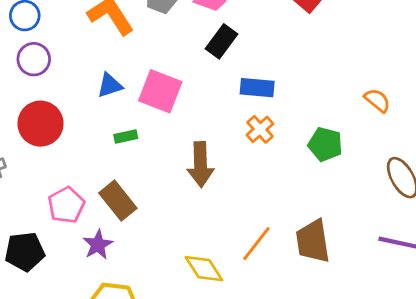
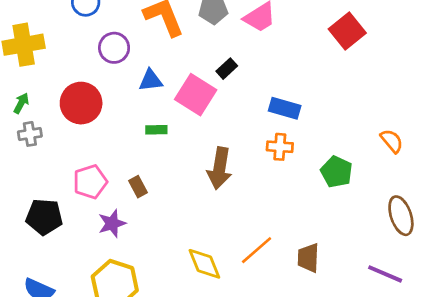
black rectangle: (221, 41) -> (227, 69), moved, size x0.7
purple circle: (34, 59) -> (114, 48), moved
orange cross: (260, 129) -> (280, 147), turned 35
brown rectangle: (118, 201) -> (138, 187), size x0.6
brown trapezoid: (313, 241) -> (308, 258), size x0.7

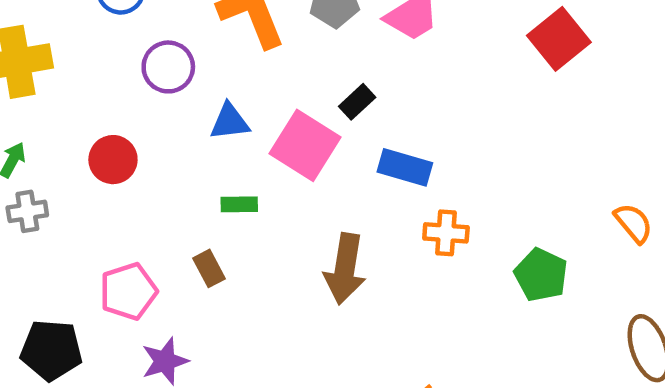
red circle: (81, 103) -> (113, 160), size x0.7
blue rectangle: (285, 108) -> (405, 167), moved
brown rectangle: (138, 187) -> (209, 268), moved

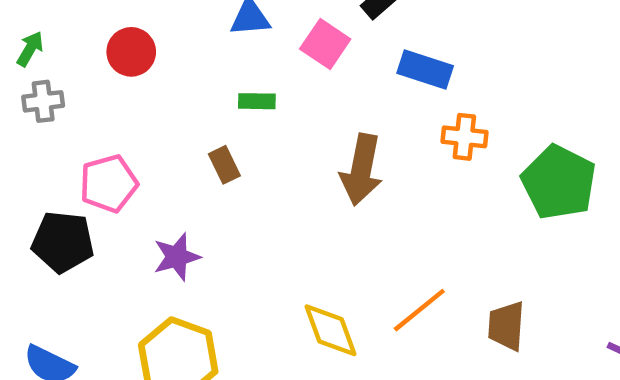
pink square: (305, 145) -> (325, 44), size x0.7
green pentagon: (541, 275) -> (559, 182), size x1.4
pink pentagon: (128, 291) -> (109, 183), moved

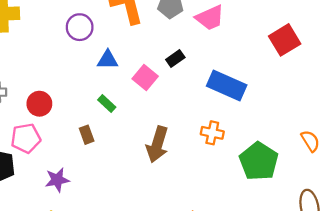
red circle: (131, 52) -> (39, 104), moved
blue rectangle: (425, 70) -> (227, 85), moved, size x1.4
green rectangle: (257, 101) -> (107, 104), turned 36

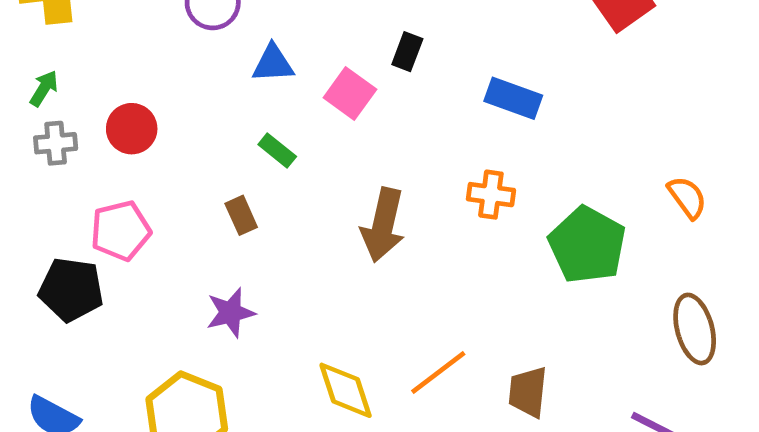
black rectangle: (175, 59) -> (407, 52), turned -30
blue rectangle: (227, 85) -> (513, 98), size x0.7
red circle: (39, 104) -> (132, 129), moved
purple star: (57, 180) -> (231, 313), moved

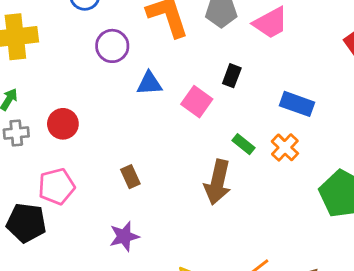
green rectangle: (277, 150) -> (244, 144), moved
orange cross: (491, 195) -> (285, 147), moved, turned 36

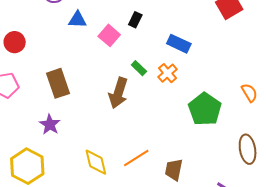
brown rectangle: (130, 177) -> (58, 83), size x1.8
purple star: (124, 236) -> (50, 124), turned -30

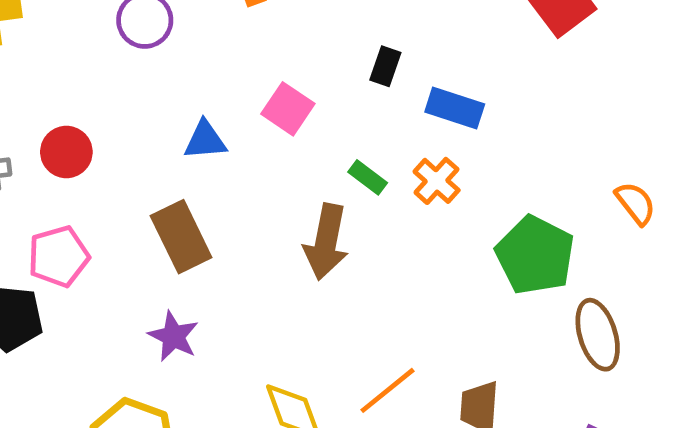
blue triangle: (77, 20) -> (205, 140), moved
black rectangle: (135, 20) -> (385, 66), moved
brown ellipse: (248, 149) -> (598, 335), moved

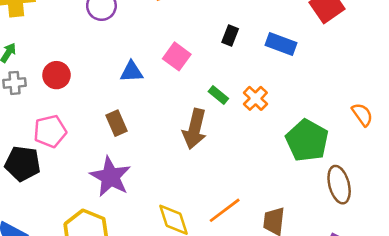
blue rectangle: (455, 108) -> (281, 44), moved
brown rectangle: (181, 237) -> (117, 123), size x0.7
purple star: (173, 336) -> (110, 177), size x1.5

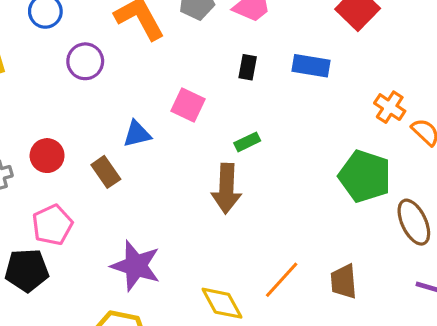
green rectangle: (218, 95) -> (247, 142), turned -54
orange cross: (255, 98) -> (390, 107), moved
brown rectangle: (117, 123) -> (106, 172), moved

